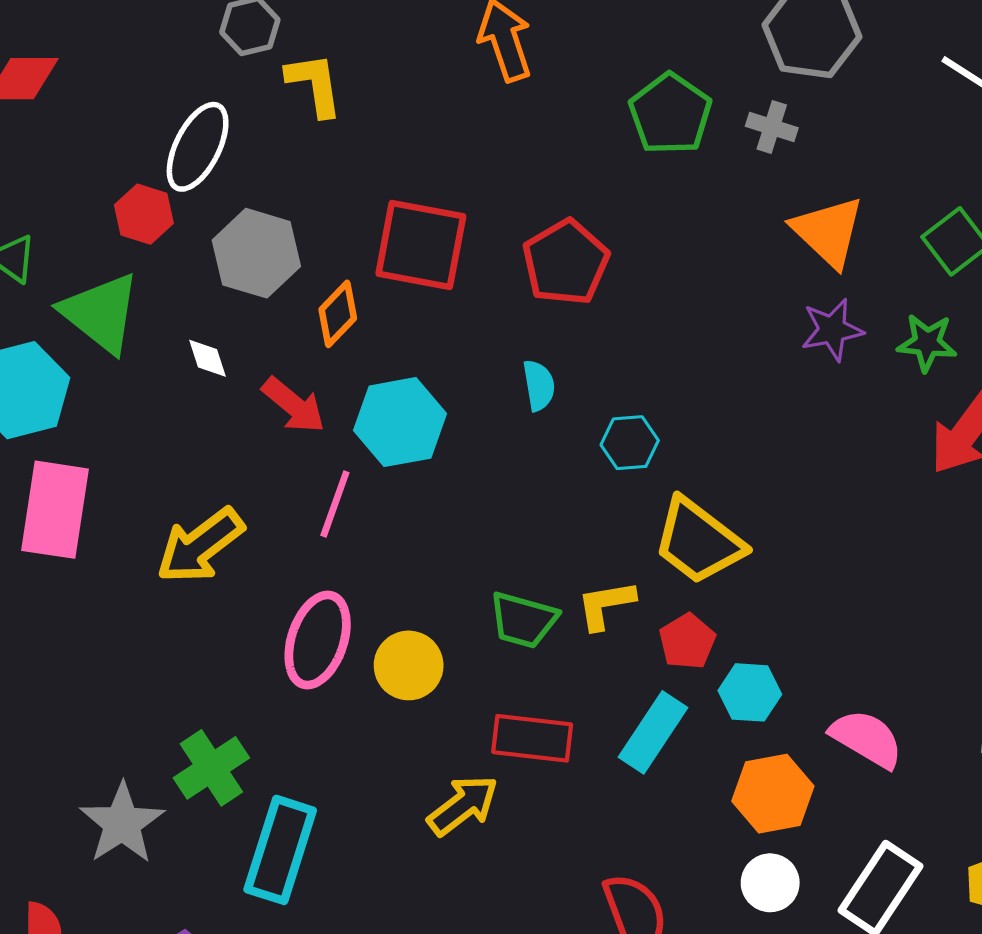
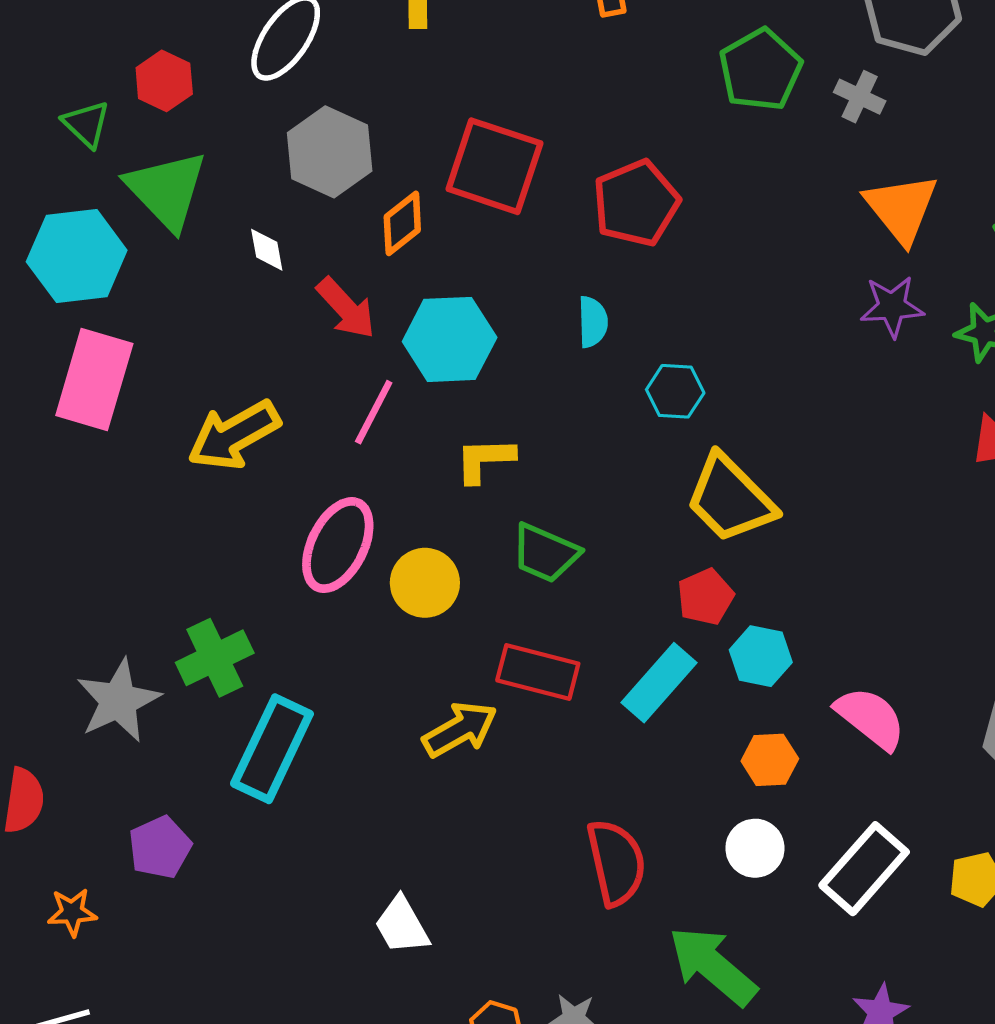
red hexagon: (144, 214) -> (164, 81), moved
yellow L-shape: (606, 605) -> (485, 460), moved
orange hexagon: (773, 794) -> (770, 760), size x0.7

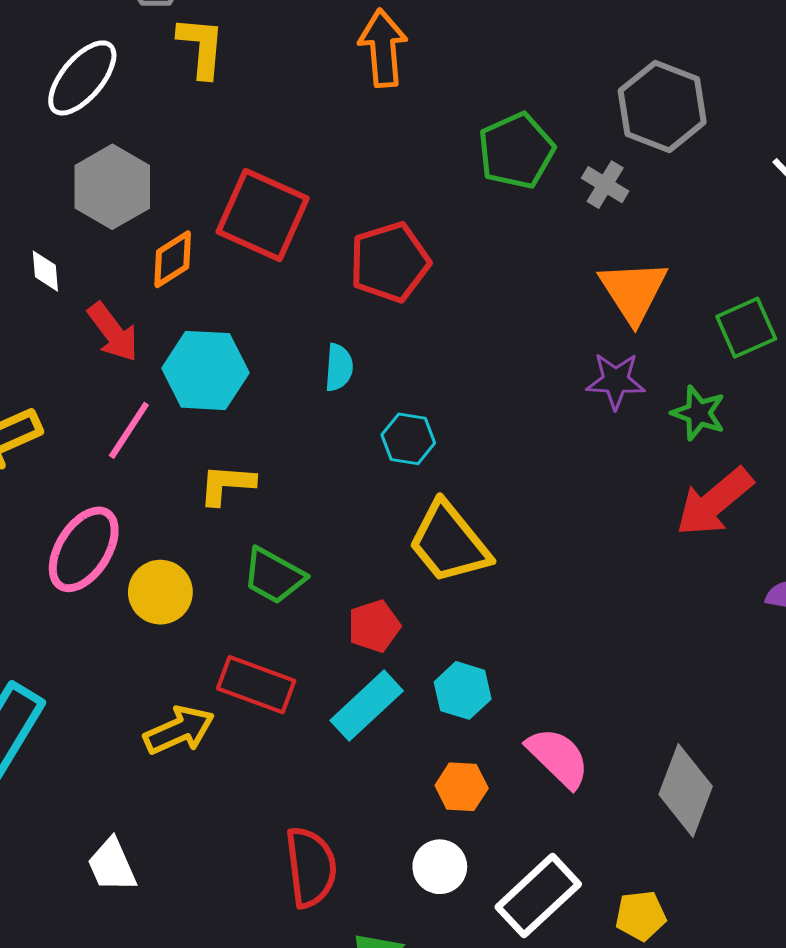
red pentagon: (705, 597) -> (374, 626), moved
white trapezoid: (402, 925) -> (112, 865), moved

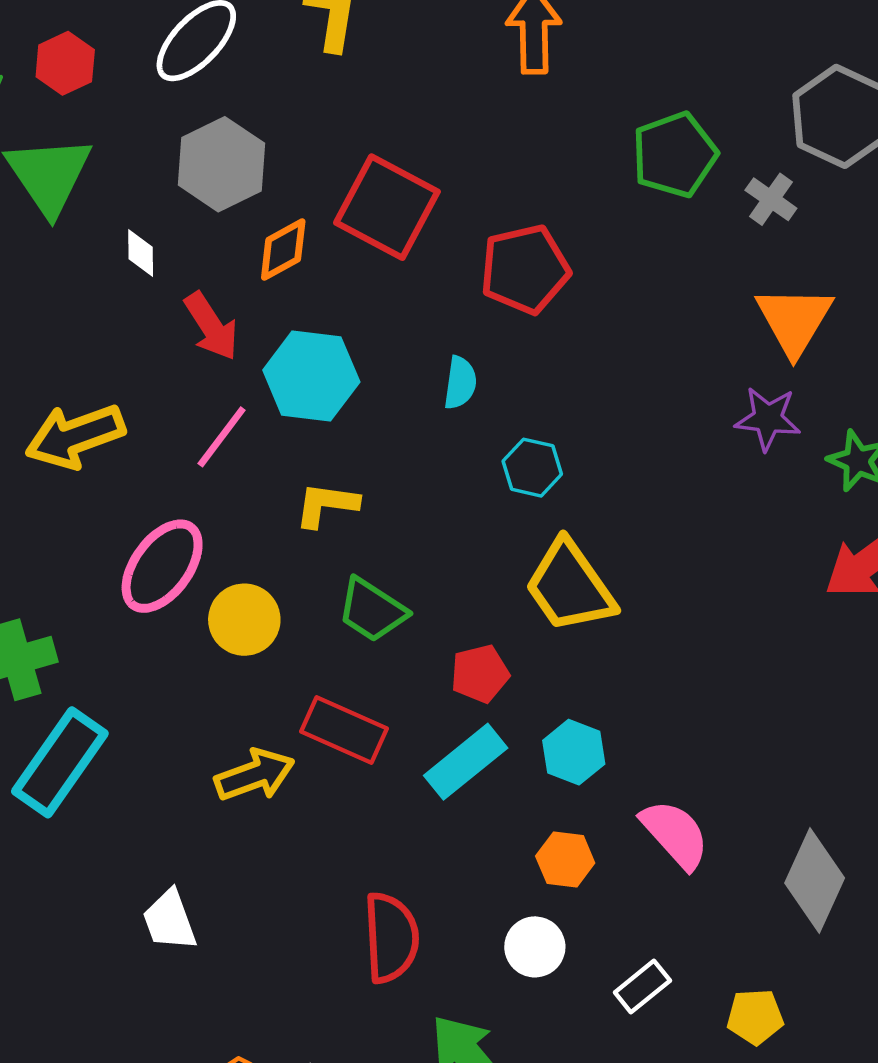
white rectangle: (538, 896) -> (642, 987), size x0.6

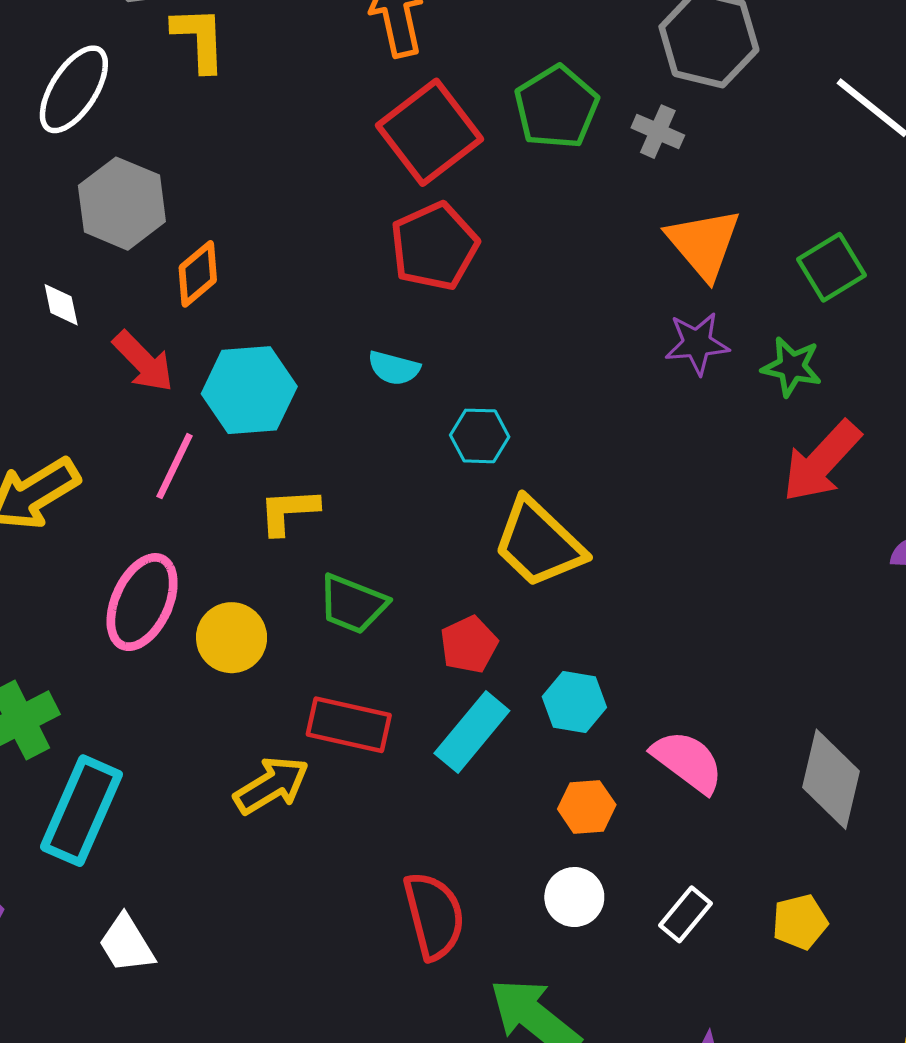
red square: (387, 207) -> (430, 132), moved, turned 36
cyan semicircle: (460, 383) -> (394, 368), turned 108
white trapezoid: (170, 920) -> (127, 944), moved

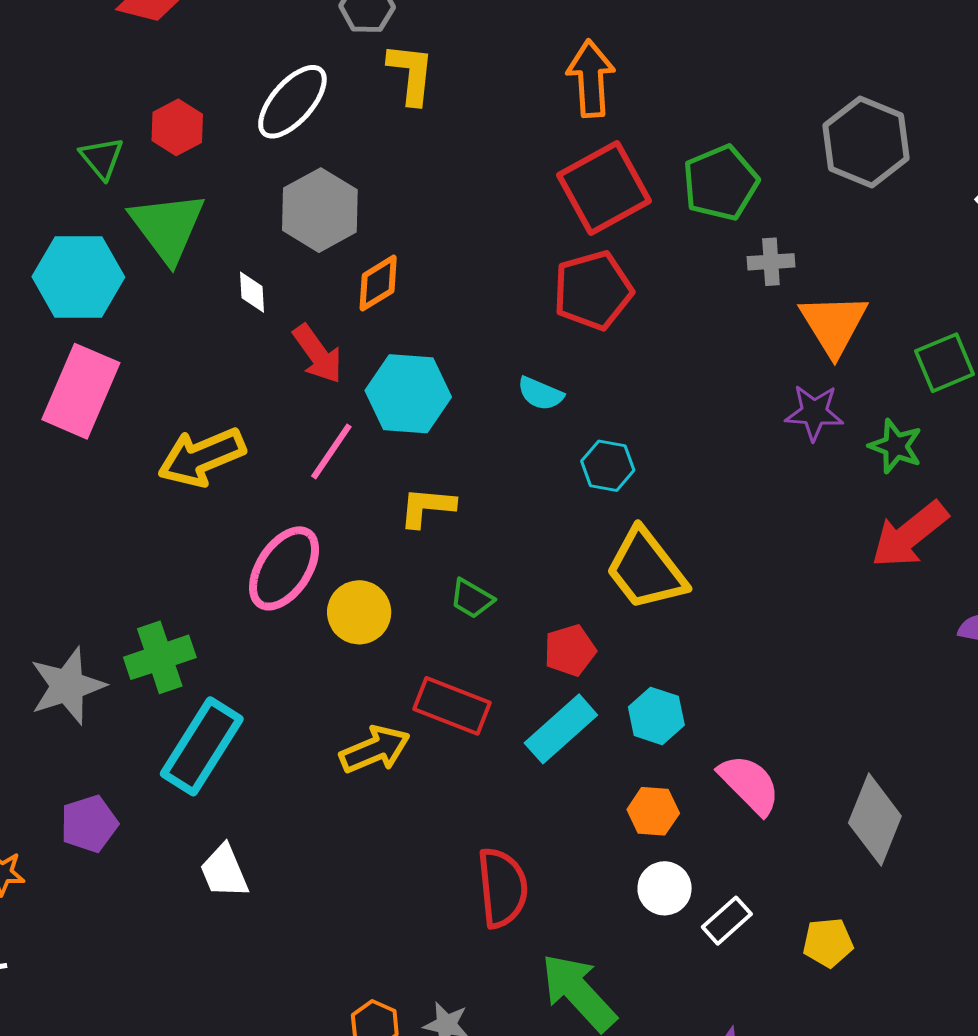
gray cross: (658, 132) -> (771, 262), moved, turned -36
green trapezoid: (353, 604) -> (472, 599), size x0.7
white circle: (574, 897) -> (665, 888), moved

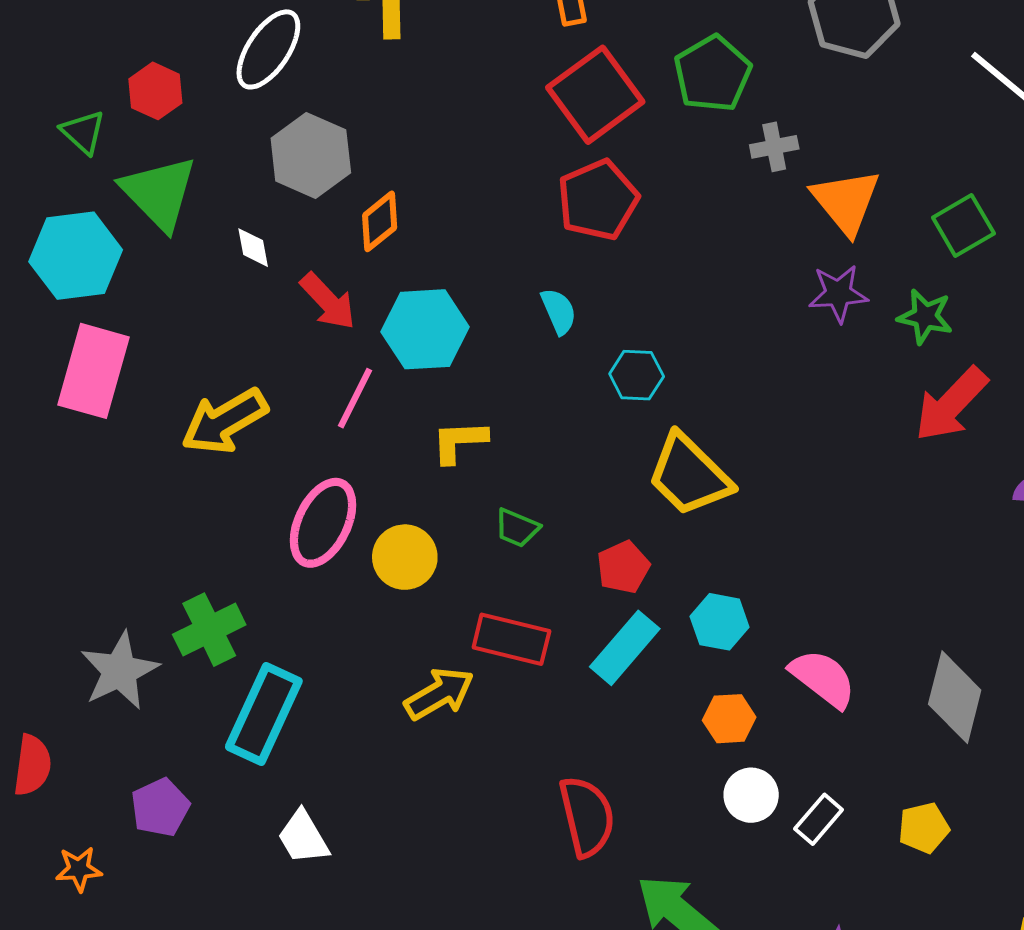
cyan semicircle: (540, 394) -> (559, 311), turned -129

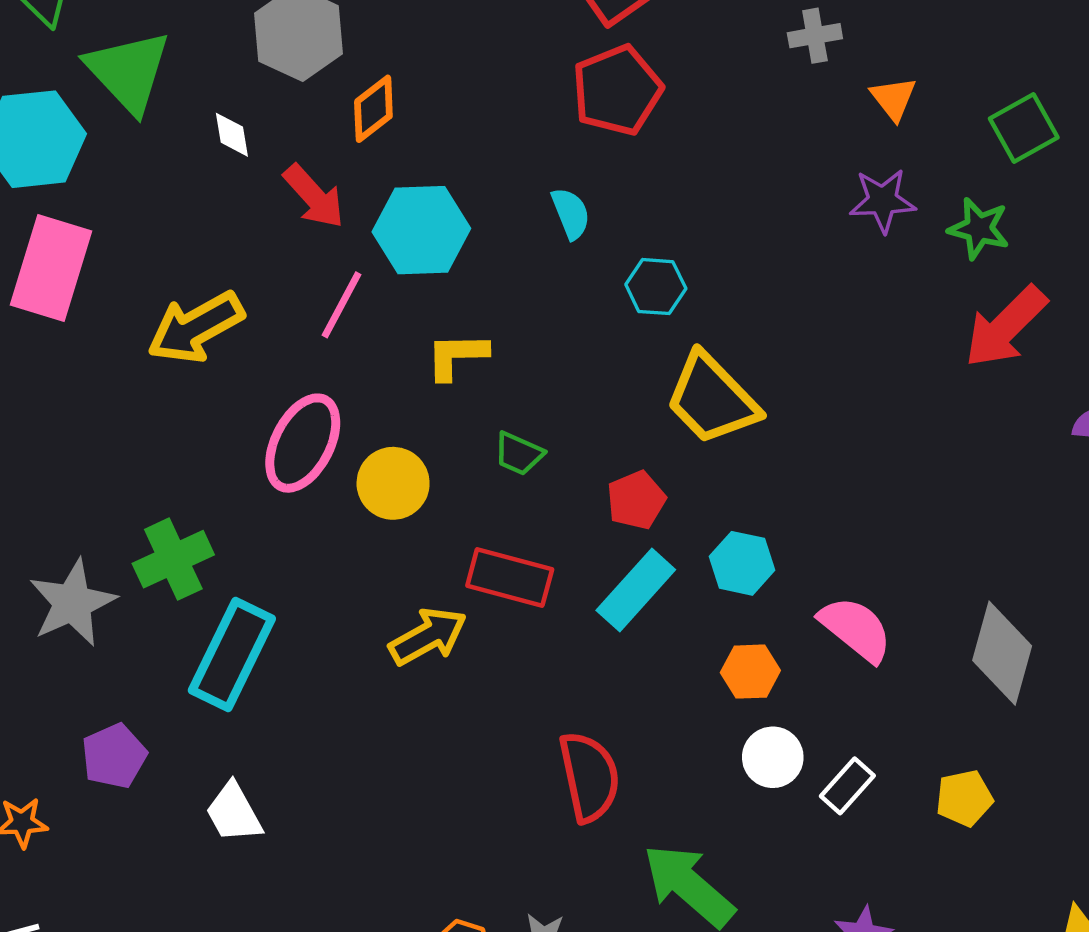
orange triangle: (846, 202) -> (893, 98), size x0.6
white trapezoid: (303, 837) -> (234, 813), moved

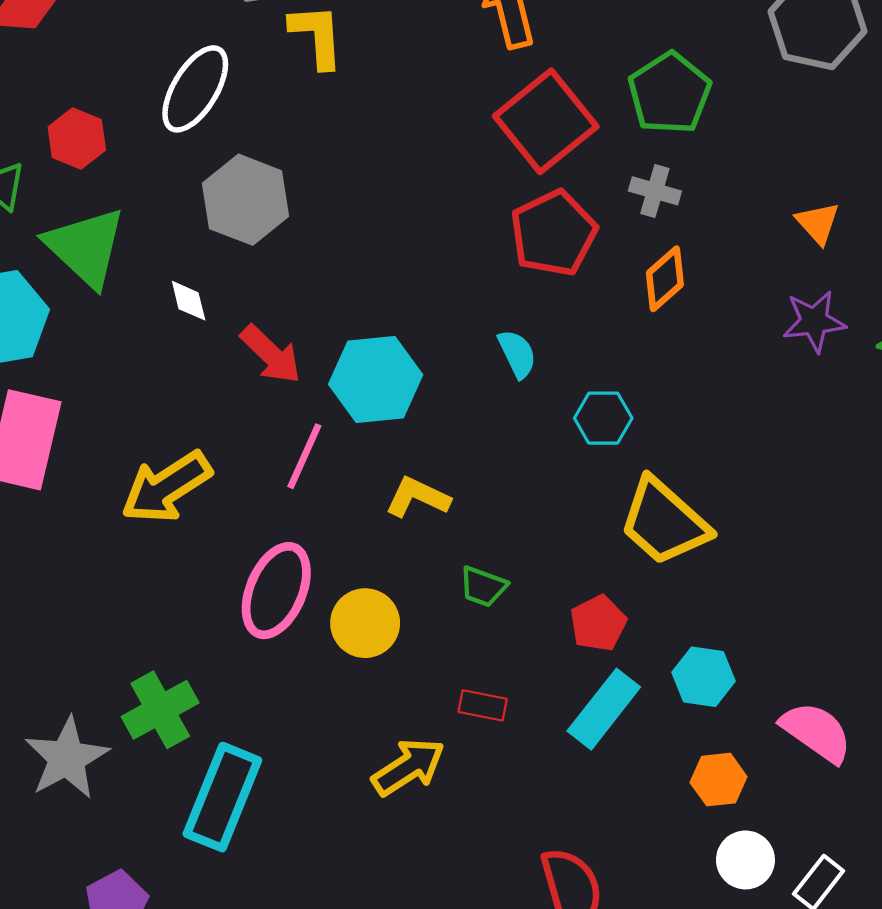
gray cross: (815, 36) -> (655, 191), moved, turned 30
orange diamond: (373, 109) -> (665, 279), moved
yellow L-shape: (457, 356) -> (418, 497), turned 30
red rectangle: (510, 577) -> (483, 705), size x0.6

